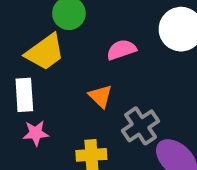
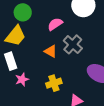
gray cross: (141, 126) -> (73, 44), moved

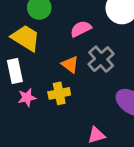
yellow trapezoid: (16, 36) -> (26, 38), turned -105
yellow cross: (54, 83) -> (59, 93), moved

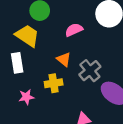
gray cross: (101, 59) -> (90, 71), moved
pink star: (27, 98) -> (26, 97), moved

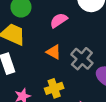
yellow cross: (54, 83) -> (54, 88), moved

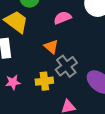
gray cross: (82, 59) -> (66, 66), moved

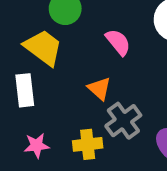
pink semicircle: (62, 18) -> (118, 42), turned 72

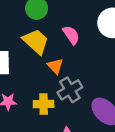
yellow trapezoid: (43, 48) -> (36, 42), moved

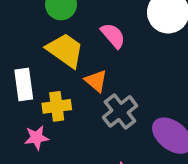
yellow cross: (44, 104) -> (57, 106), moved

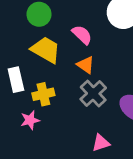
orange triangle: (96, 81) -> (86, 65), moved

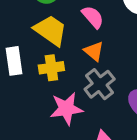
yellow cross: (43, 94) -> (51, 68), moved
pink star: (30, 120) -> (66, 109), moved, size x1.5

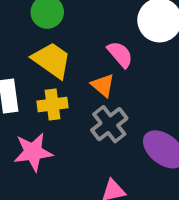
pink semicircle: (93, 17) -> (120, 54), moved
pink star: (66, 109) -> (33, 152), moved

